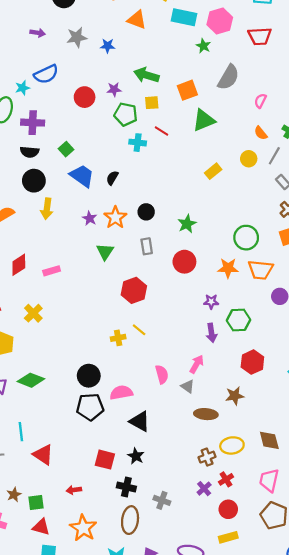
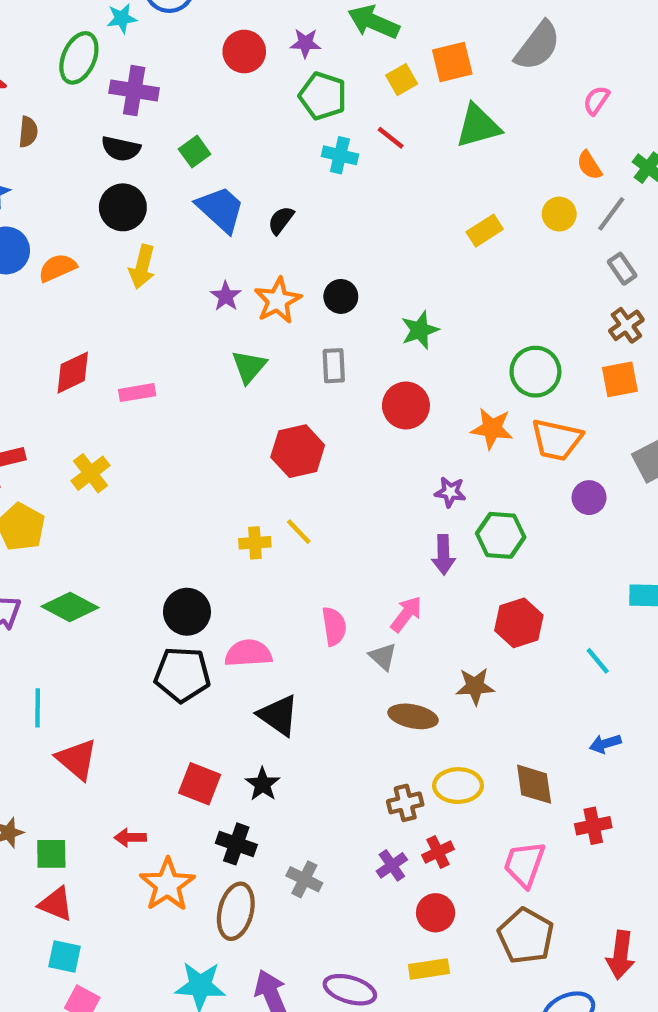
yellow square: (152, 103) -> (402, 80), moved, turned -32
orange star: (83, 528) -> (167, 885), moved

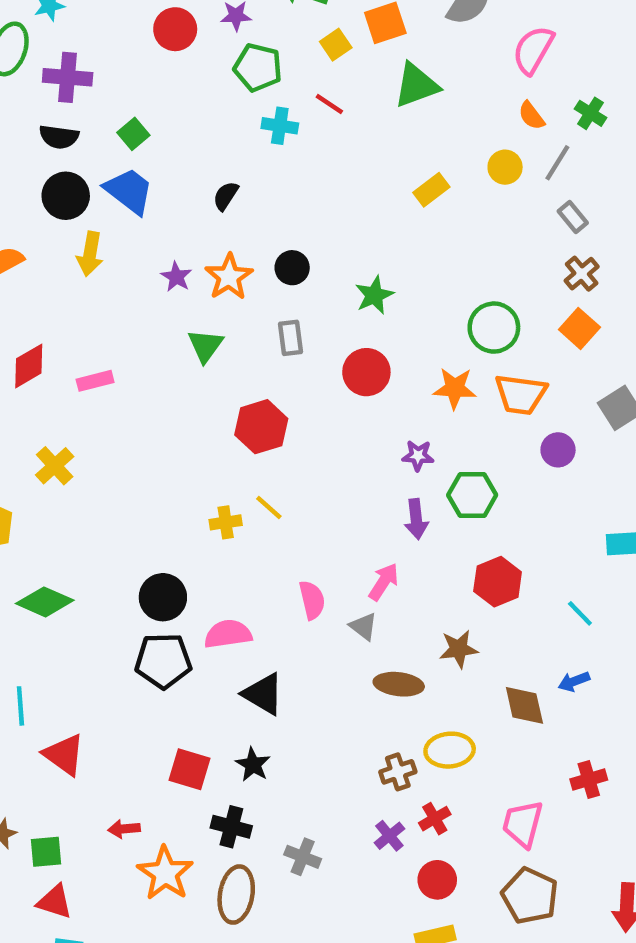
pink semicircle: (596, 100) -> (533, 50), size x1.6
blue trapezoid: (221, 209) -> (129, 191), moved
orange square: (620, 379) -> (579, 328), turned -33
blue arrow: (605, 744) -> (574, 682), moved
brown diamond: (534, 784) -> (524, 705), moved

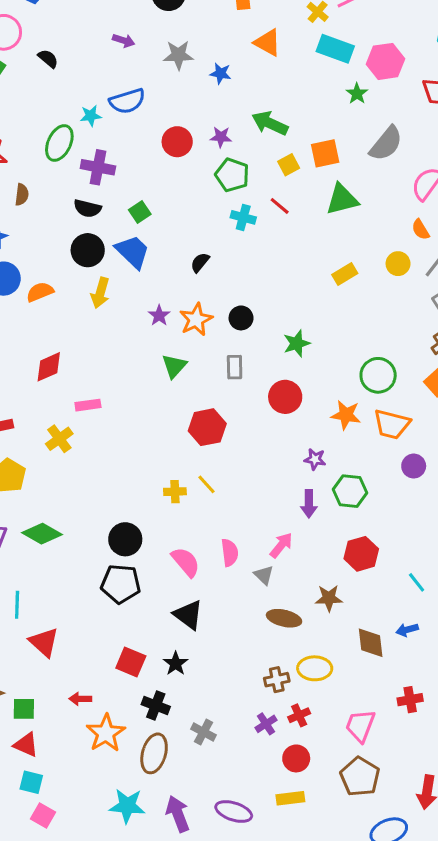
pink rectangle: (95, 381) -> (88, 405), moved
pink semicircle: (228, 634) -> (186, 562), moved, turned 52

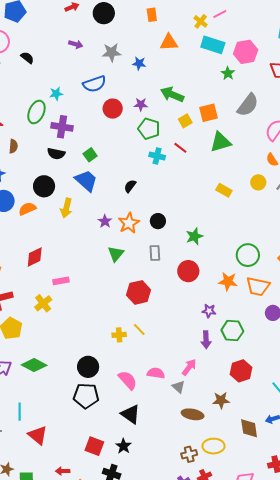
orange triangle: (268, 43) -> (169, 42), turned -30
blue semicircle: (127, 101) -> (94, 84), moved
black circle: (88, 250) -> (44, 186), moved
yellow rectangle: (345, 274) -> (224, 190), turned 63
pink semicircle: (230, 553) -> (156, 373), turned -72

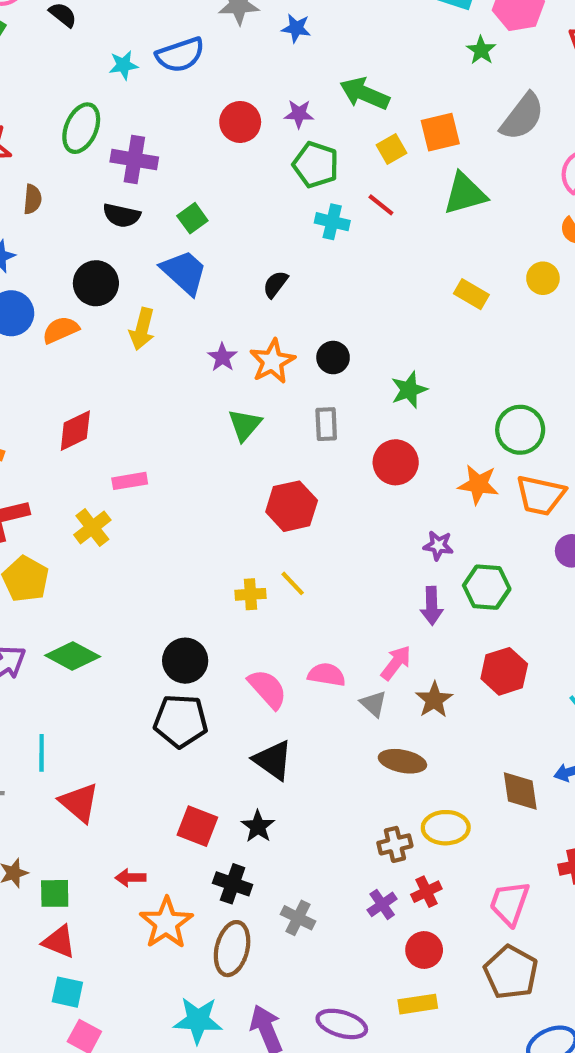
blue semicircle: (94, 84) -> (180, 55), moved
cyan star: (56, 94) -> (123, 65), moved
brown star: (221, 400) -> (434, 700), moved, turned -30

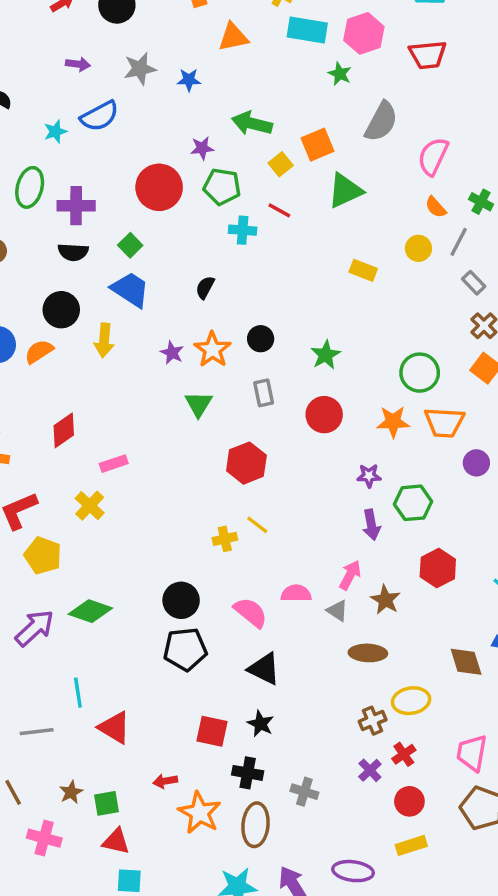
red circle: (240, 122) -> (159, 187), moved, size x1.4

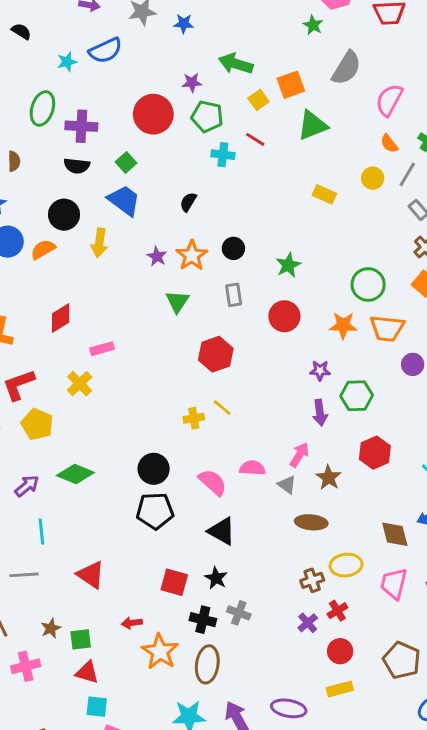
purple arrow: (34, 628) -> (27, 486), size x0.7
cyan line: (78, 693) -> (41, 532), moved
pink trapezoid: (472, 753) -> (394, 584), moved
gray cross: (304, 792) -> (239, 613), moved
pink cross: (44, 838) -> (26, 666), turned -32

